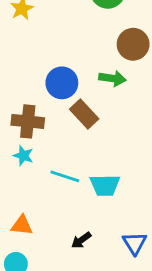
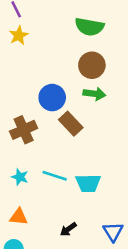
brown circle: (133, 44) -> (92, 65), moved
brown cross: (28, 121) -> (24, 130), turned -30
cyan star: (23, 156) -> (20, 177), moved

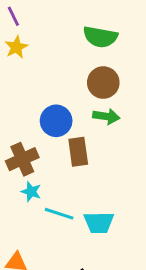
brown rectangle: (71, 124) -> (78, 152), turned 35
cyan star: (20, 177) -> (31, 192), moved

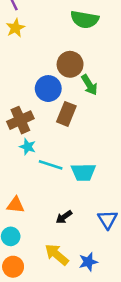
brown circle: (103, 83) -> (70, 64), moved
green arrow: (106, 116) -> (89, 85), turned 50
brown rectangle: (78, 152) -> (66, 114), turned 30

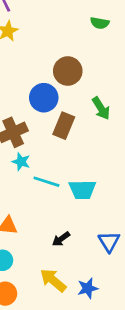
green semicircle: (85, 19) -> (100, 23), moved, size x0.6
green arrow: (89, 85) -> (101, 108), moved

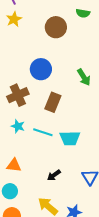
brown circle: (68, 71) -> (56, 27), moved
brown rectangle: (64, 126) -> (53, 102), moved
cyan star: (21, 162) -> (18, 126), moved

